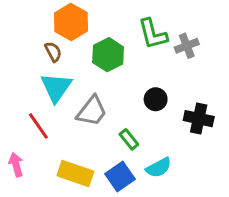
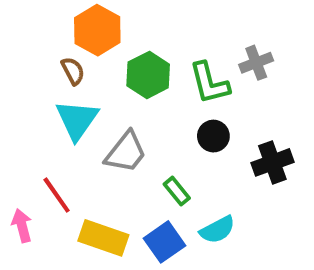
green L-shape: (153, 34) -> (209, 83), moved
black cross: (199, 119) -> (272, 162), turned -32
red line: (38, 126) -> (57, 195), moved

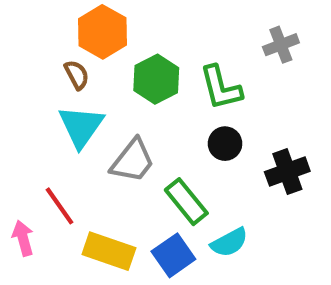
gray cross: (256, 63) -> (281, 45), moved
green rectangle: (177, 191) -> (186, 202), size x1.5

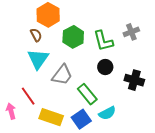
gray cross: (281, 45) -> (131, 32), moved
black cross: (287, 172) -> (134, 80), turned 36

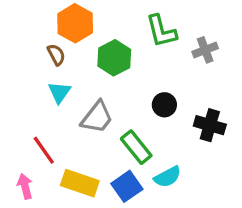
green L-shape: (103, 41) -> (161, 31), moved
cyan triangle: (38, 59) -> (59, 92), size x0.7
pink arrow: (11, 111) -> (25, 186), moved

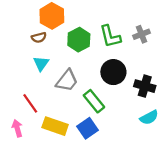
green L-shape: (161, 31) -> (110, 36), moved
brown semicircle: (56, 55) -> (39, 37), turned 104
black circle: (164, 105) -> (113, 72), size x1.5
cyan semicircle: (168, 177) -> (149, 117), moved

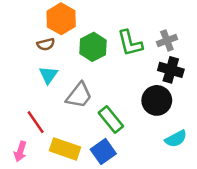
black circle: (113, 72) -> (157, 100), moved
black cross: (145, 86) -> (171, 70), moved
pink arrow: (17, 128) -> (20, 151), turned -147

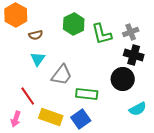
orange hexagon: (61, 19) -> (16, 15), moved
green hexagon: (93, 47) -> (74, 24), moved
green rectangle: (111, 120) -> (87, 94), turned -45

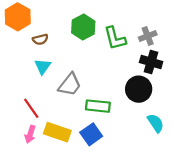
cyan semicircle: (138, 109) -> (156, 123), turned -96
pink arrow: (16, 119) -> (30, 134), moved

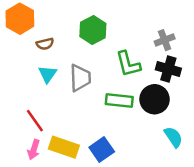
green L-shape: (115, 38) -> (128, 64), moved
gray trapezoid: (70, 85) -> (80, 78), moved, turned -40
green rectangle: (98, 106) -> (119, 100), moved

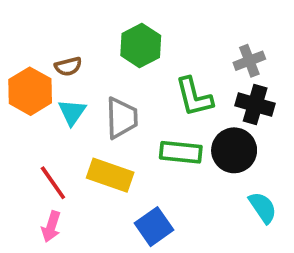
orange hexagon: (20, 19) -> (30, 91), moved
yellow rectangle: (64, 147) -> (110, 175), moved

